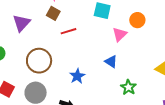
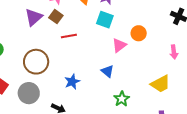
purple triangle: (21, 23) -> (34, 17), moved

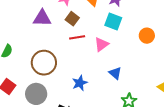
purple triangle: (34, 17) -> (42, 18), turned 42
brown square: (56, 17) -> (72, 19), moved
pink triangle: (119, 45) -> (101, 44), moved

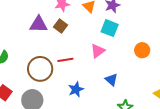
brown square: (72, 19) -> (61, 26), moved
orange circle: (147, 36) -> (142, 50), moved
red line: (77, 37) -> (65, 60), moved

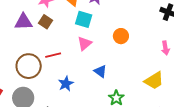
cyan square: (110, 28) -> (84, 19), moved
orange circle: (142, 50) -> (121, 36), moved

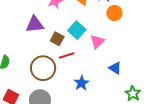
cyan square: (84, 19) -> (77, 30), moved, turned 30
brown square: (46, 22) -> (57, 39), moved
orange circle: (121, 36) -> (114, 13), moved

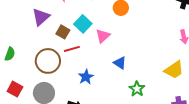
purple triangle: (35, 24) -> (41, 17), turned -36

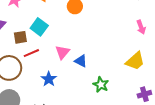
brown square: (63, 32) -> (20, 37), turned -32
pink triangle: (103, 36) -> (63, 52), moved

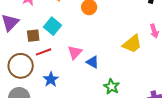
yellow trapezoid: (135, 61) -> (132, 44), moved
blue star: (49, 79) -> (51, 79), moved

